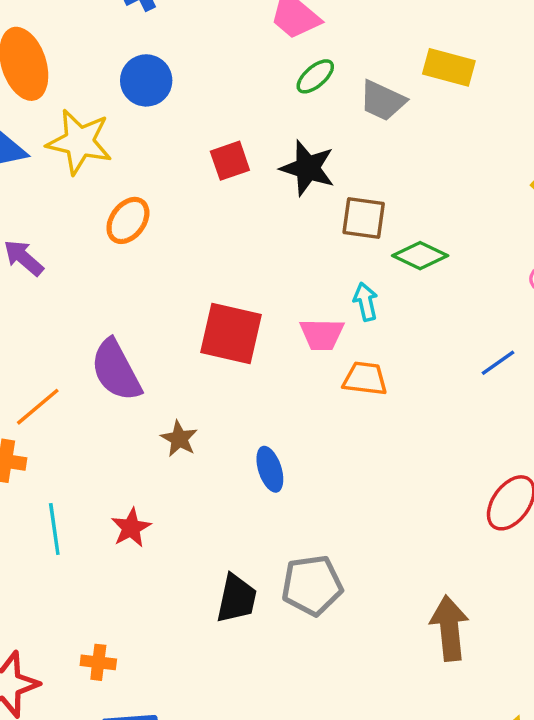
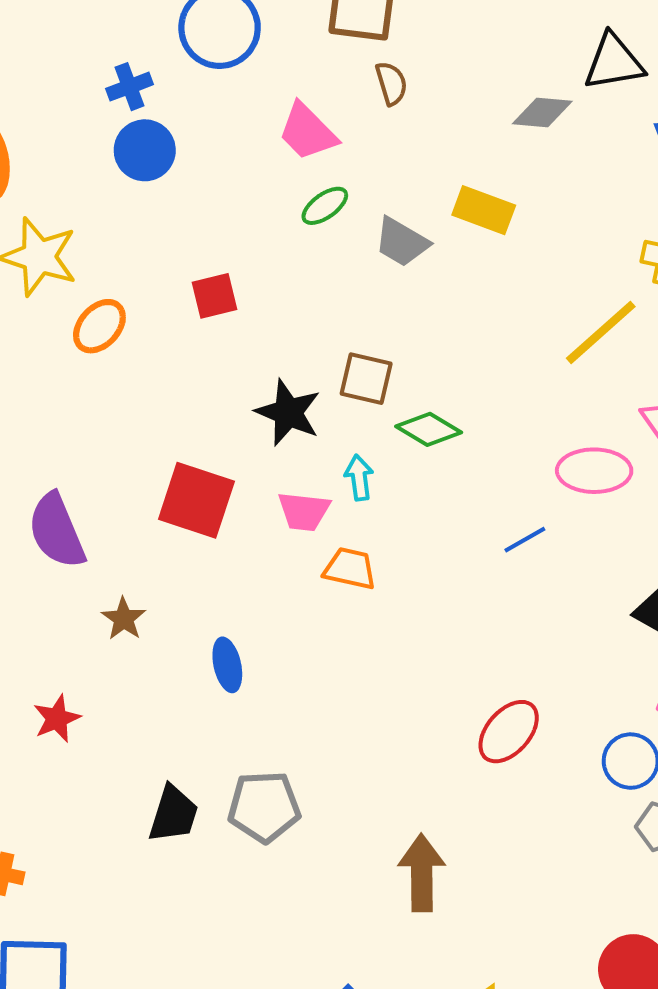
blue circle: (146, 80) -> (145, 150), moved
black star: (308, 168) -> (288, 413), moved
orange ellipse: (128, 220) -> (99, 326), moved
blue line: (498, 363) -> (525, 540), moved

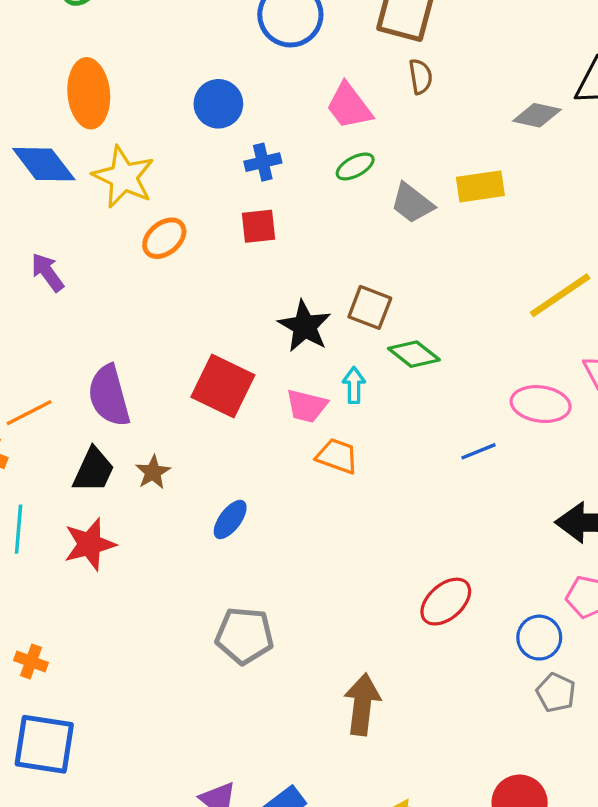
blue cross: (130, 87) -> (263, 162), moved
yellow rectangle: (484, 210) -> (480, 186), turned -36
blue ellipse: (227, 665) -> (230, 520), turned 42
red star: (57, 719) -> (90, 544), size x1.4
black trapezoid: (173, 814) -> (94, 470), moved

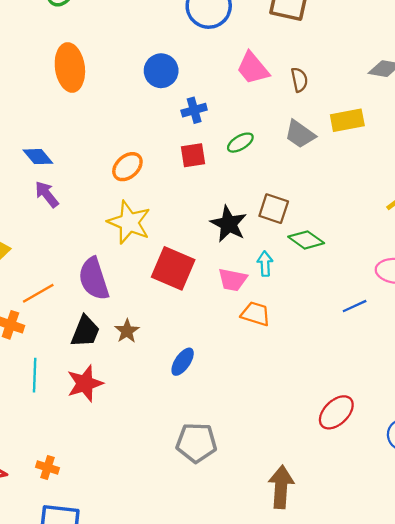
brown semicircle: (421, 77) -> (299, 80), moved
blue diamond: (44, 164) -> (38, 157), moved, size x0.7
green ellipse: (355, 166) -> (240, 143), moved
yellow star: (124, 177) -> (129, 222), moved

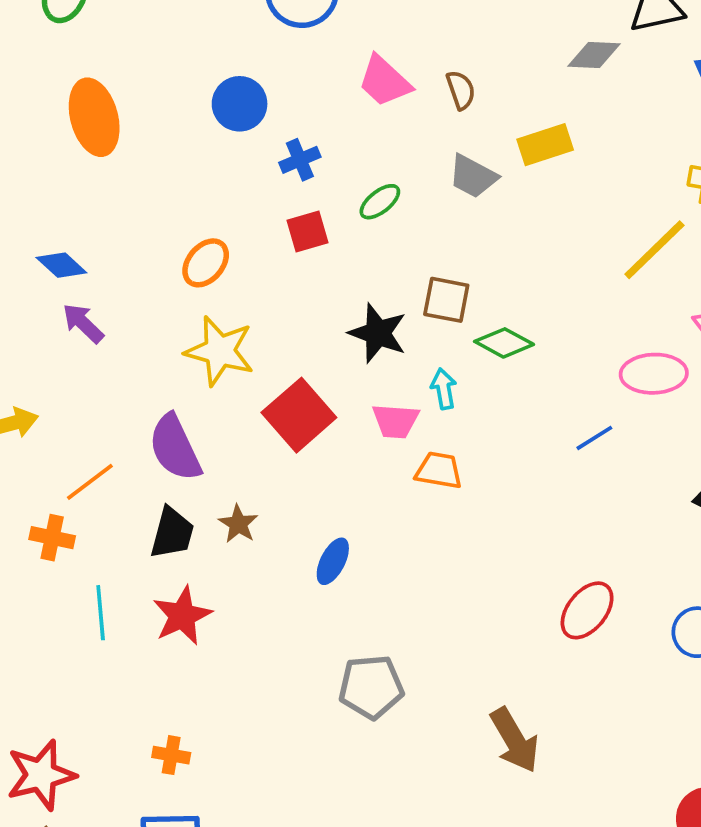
red square: (173, 268) -> (299, 415), turned 33
orange cross: (47, 468) -> (171, 755), moved
brown arrow: (281, 487) -> (515, 740), turned 153

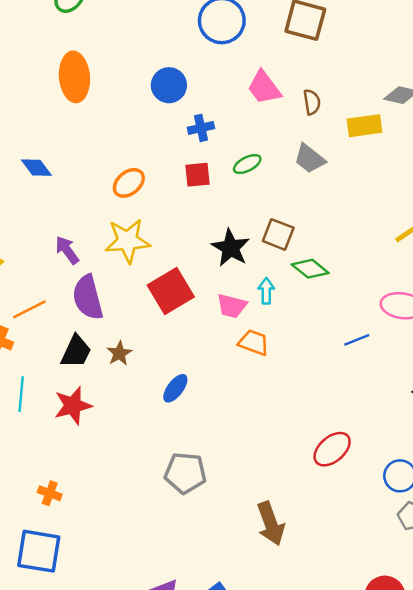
yellow rectangle: (545, 145) -> (364, 126), moved
purple arrow: (83, 323) -> (67, 250), moved
yellow star: (220, 351) -> (128, 241), turned -30

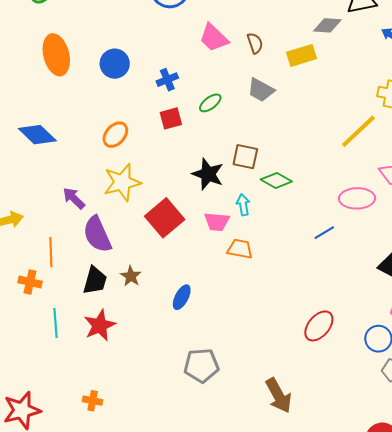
blue circle: (169, 85) -> (115, 64), moved
blue diamond: (36, 168) -> (37, 135), size x1.4
orange line: (29, 309) -> (51, 252), turned -56

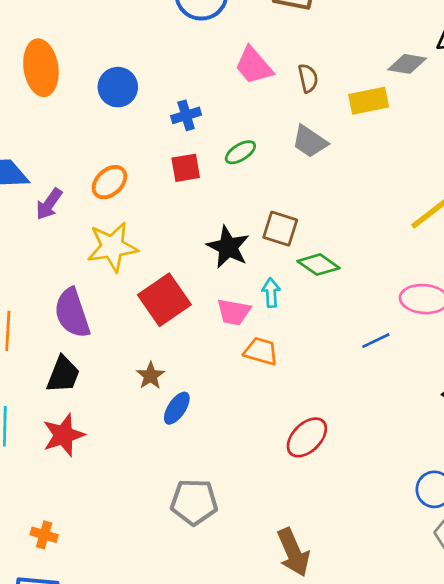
purple arrow: (74, 198) -> (49, 204), moved, turned -105
brown star: (131, 276) -> (150, 376), moved
red ellipse: (319, 326) -> (307, 437), moved

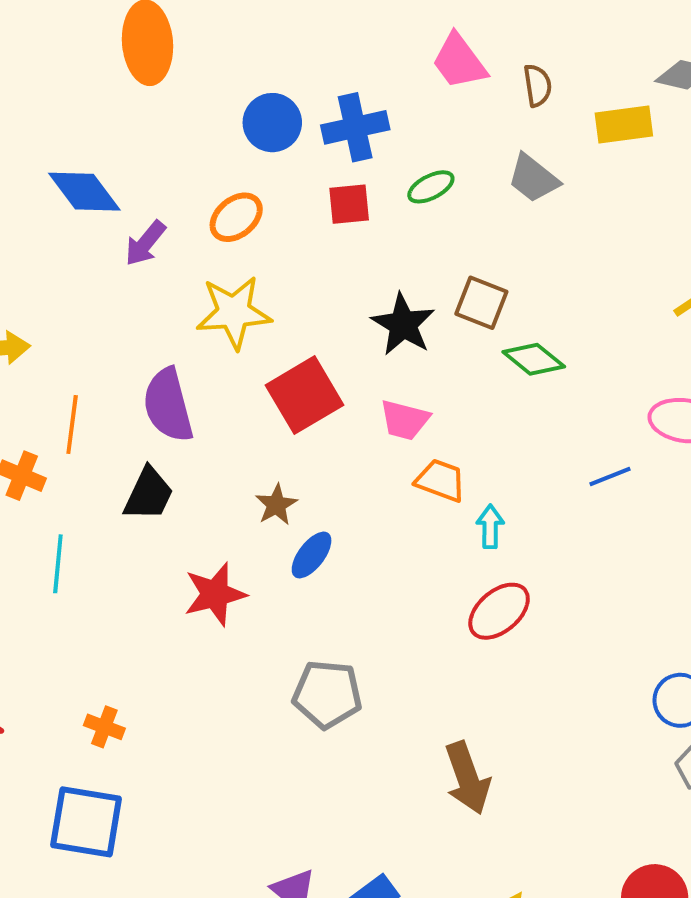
blue circle: (118, 87) -> (272, 123), moved
blue cross: (186, 115) -> (355, 127), size x1.5
cyan arrow: (271, 293) -> (490, 527), moved
red star: (64, 435) -> (215, 594), moved

